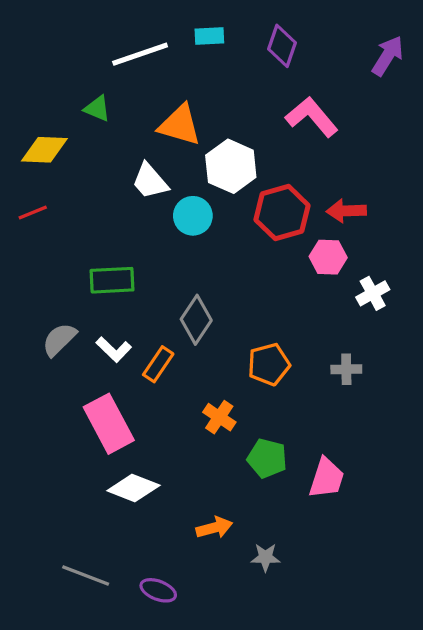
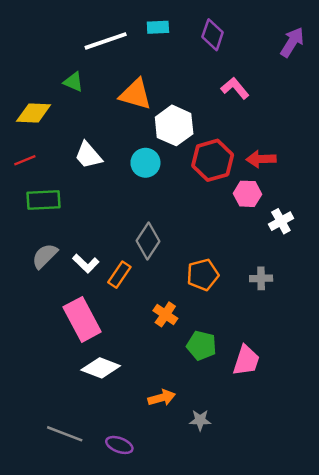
pink L-shape: (312, 117) -> (235, 88), size x0.7
white trapezoid: (150, 181) -> (88, 155), moved
green rectangle: (112, 280) -> (44, 200), moved

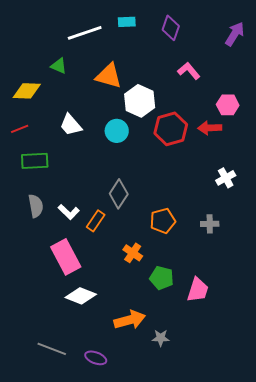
pink hexagon: (247, 194) -> (228, 105), moved
gray semicircle: (45, 256) -> (36, 206), turned 125
orange arrow: (162, 398) -> (130, 320), size x1.4

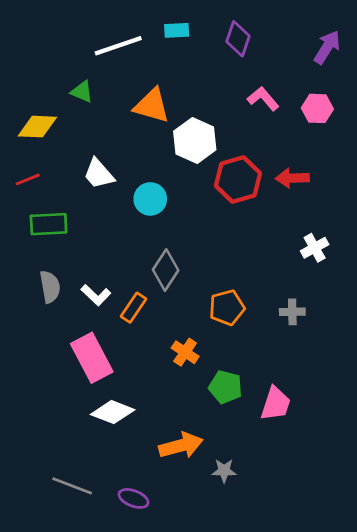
pink hexagon: (228, 105) -> (317, 108), moved
cyan circle: (117, 131) -> (150, 199), moved

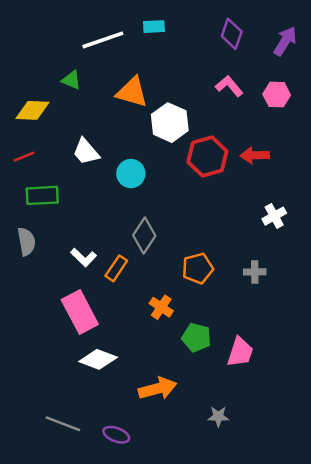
purple diamond: (238, 39) -> (232, 34), moved
gray semicircle: (50, 287) -> (26, 242), moved
gray star: (224, 471) -> (218, 416), moved

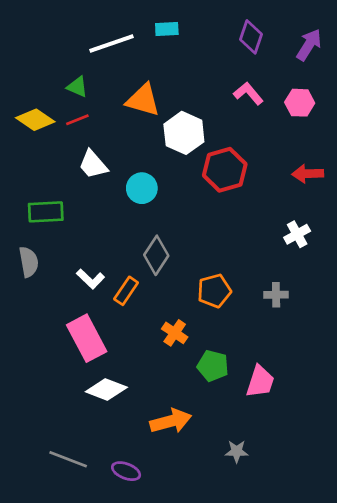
yellow diamond: (32, 110) -> (35, 120), turned 32
red arrow: (255, 155) -> (308, 174), moved
red line: (24, 157) -> (77, 120), moved

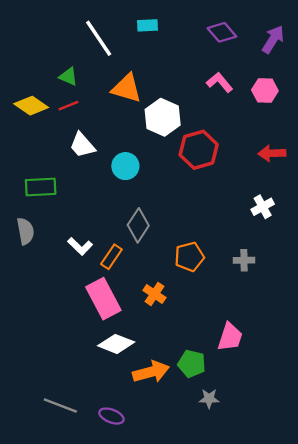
purple diamond: (251, 37) -> (222, 32), turned -60
white line: (112, 43) -> (99, 38), turned 75
pink rectangle: (87, 338) -> (103, 299), moved
green pentagon: (213, 366) -> (192, 364), moved
white diamond: (106, 390) -> (116, 344), moved

